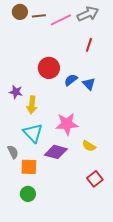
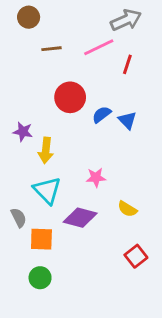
brown line: (39, 16) -> (51, 49), moved
pink line: (61, 20) -> (99, 47), moved
pink star: (67, 124) -> (96, 177), size x0.6

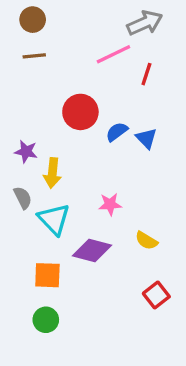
brown line: (51, 49) -> (34, 56), moved
gray semicircle: (19, 218) -> (23, 198), moved

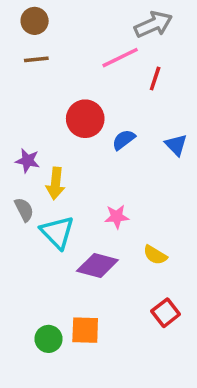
blue triangle: (146, 138) -> (176, 145), moved
orange square: (47, 275) -> (85, 330), moved

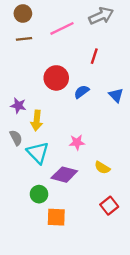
pink line: (120, 58) -> (62, 28), moved
red line: (155, 79) -> (94, 56), moved
green circle: (49, 339) -> (39, 194), moved

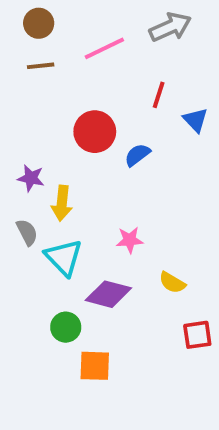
blue triangle: (116, 95) -> (195, 120), moved
red square: (109, 206) -> (197, 335), moved, turned 30

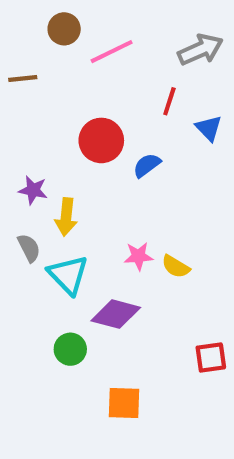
brown circle: (39, 23) -> (64, 29), moved
gray arrow: (170, 27) -> (200, 50), moved
brown line: (41, 66) -> (23, 78), moved
yellow semicircle: (172, 283) -> (176, 267), moved
orange square: (95, 366) -> (124, 403), moved

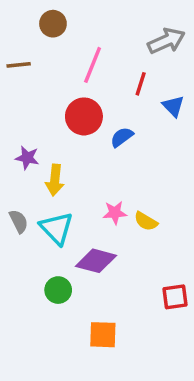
pink line: (112, 52) -> (93, 65), moved, turned -42
gray semicircle: (29, 248) -> (19, 221), moved

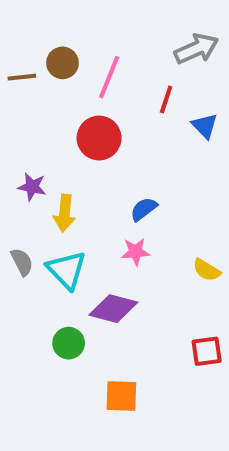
brown circle: (53, 24) -> (62, 63), moved
blue semicircle: (122, 137) -> (144, 209), moved
yellow semicircle: (146, 221) -> (207, 270), moved

